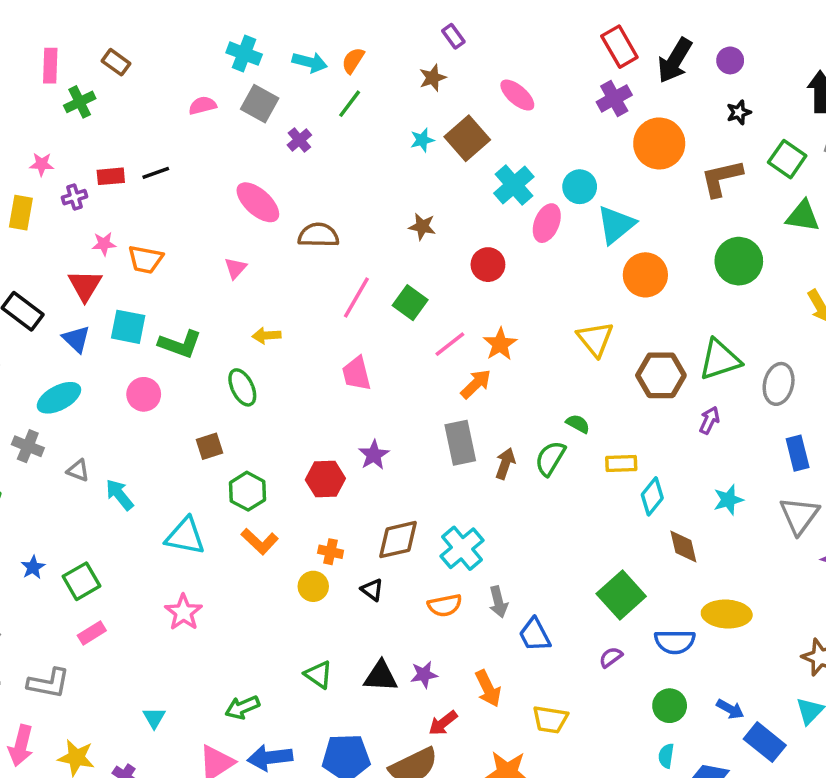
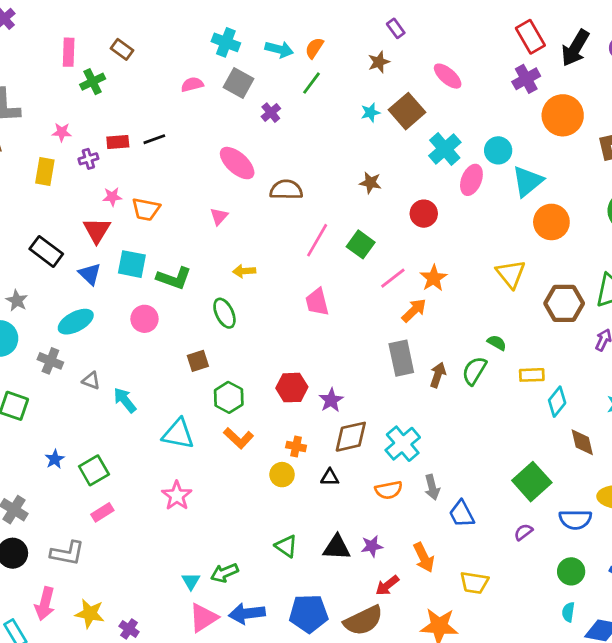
purple star: (374, 455) -> (331, 400), moved
black triangle: (372, 590) -> (330, 477), turned -36
cyan triangle: (154, 718) -> (191, 581), moved

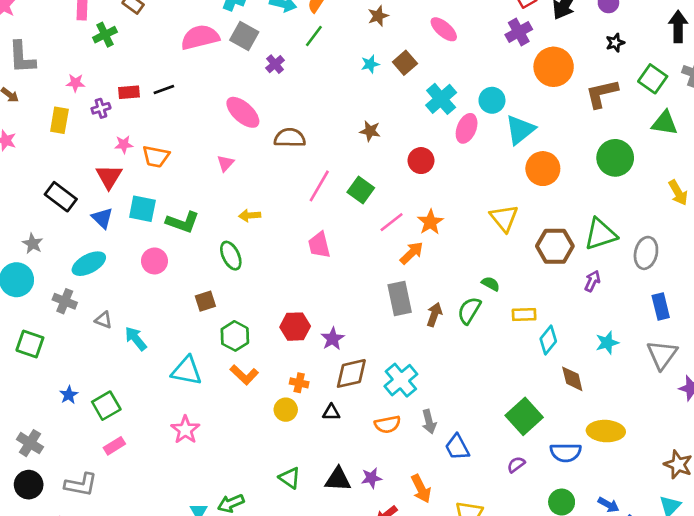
pink semicircle: (192, 84) -> (200, 37), size x1.8
brown square: (407, 111) -> (405, 63), size x0.7

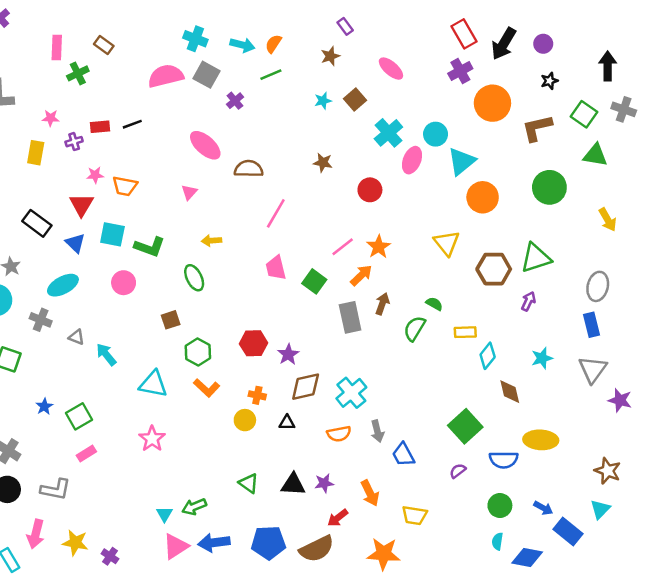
green line: (314, 36) -> (271, 75), turned 30
green square: (361, 190) -> (314, 281), moved
gray ellipse: (646, 253) -> (598, 286), moved
brown arrow: (434, 315) -> (382, 304), moved

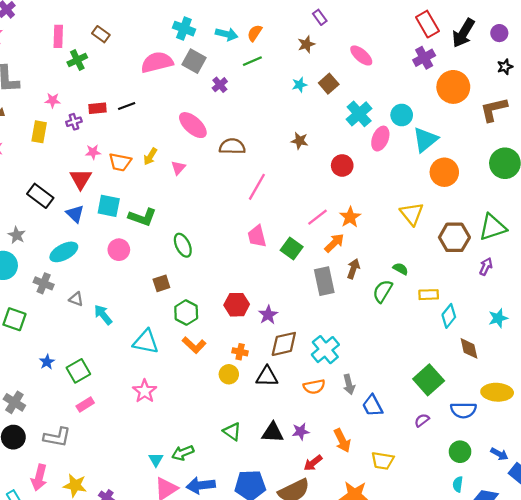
yellow arrow: (211, 241) -> (150, 157), moved, turned -54
black triangle: (287, 423) -> (267, 377), size x1.5

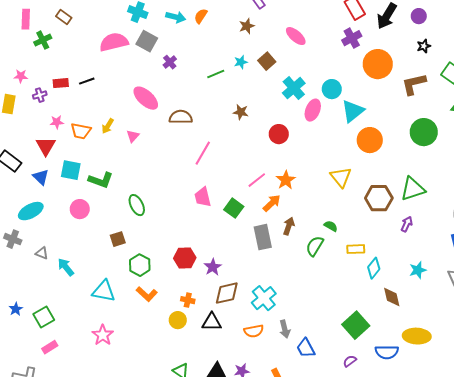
green line: (252, 61) -> (216, 74), moved

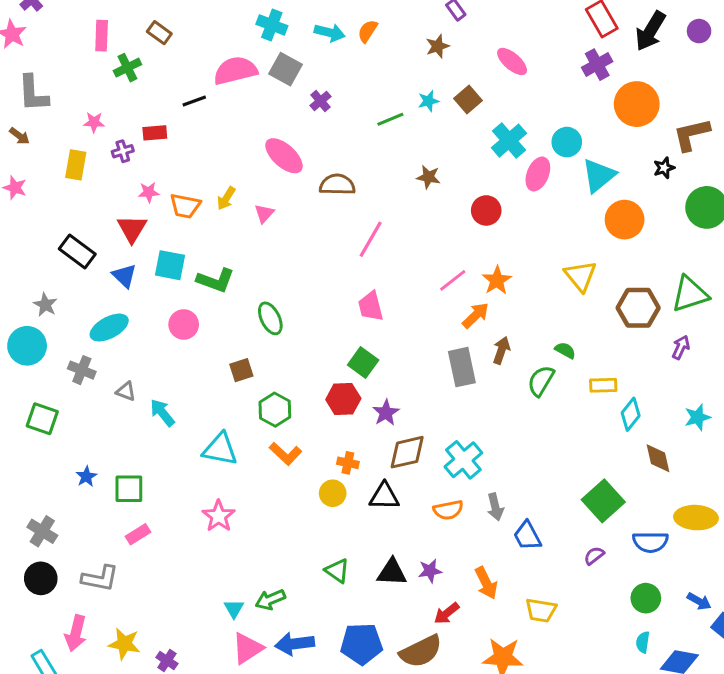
black star: (424, 46) -> (664, 168), moved
black line: (87, 81) -> (194, 101), moved
green square: (234, 208) -> (363, 362), moved
green square: (44, 317) -> (129, 489), turned 30

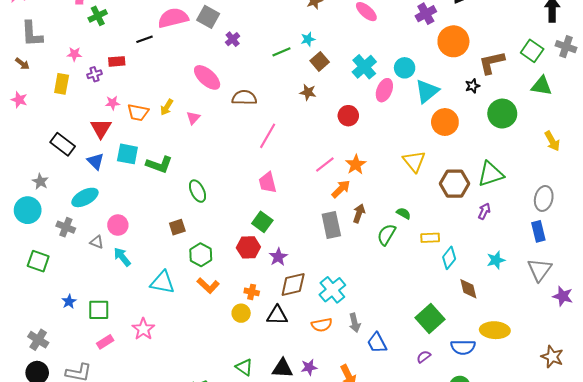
brown square: (468, 99) -> (320, 61), moved
pink circle: (184, 324) -> (118, 225), moved
pink star: (219, 516) -> (143, 329), moved

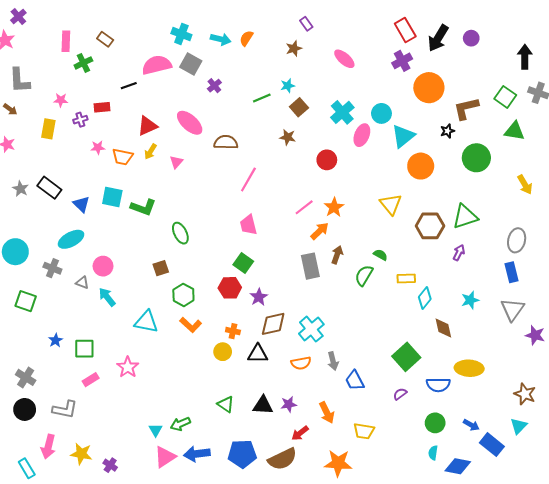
red triangle: (101, 128) -> (147, 126), moved, turned 35
gray star: (40, 181) -> (20, 189), moved

